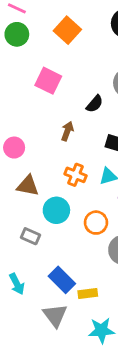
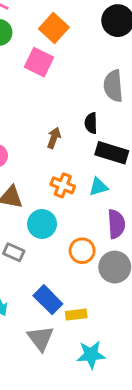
pink square: (48, 81) -> (39, 62), moved
black semicircle: (95, 104) -> (91, 123), moved, turned 138
orange circle: (96, 223) -> (82, 251), moved

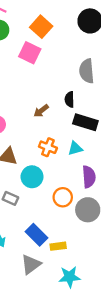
brown arrow: (54, 138) -> (41, 111), turned -147
gray triangle: (41, 338) -> (31, 264), turned 30

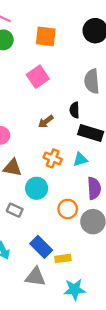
orange square: (41, 27) -> (46, 36), turned -35
pink square: (30, 53) -> (38, 77), moved, turned 30
gray triangle: (31, 264) -> (35, 277), turned 45

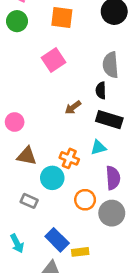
black semicircle: (75, 110) -> (101, 90), moved
brown arrow: (46, 122) -> (73, 107), moved
orange cross: (53, 158) -> (69, 158), moved

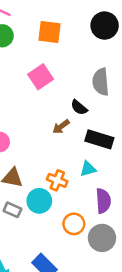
black semicircle: (101, 90) -> (79, 107), moved, turned -49
gray rectangle: (29, 201) -> (12, 210), moved

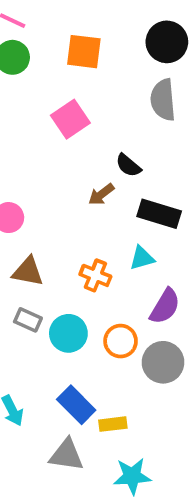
gray semicircle: (101, 82) -> (163, 100), moved
cyan circle: (39, 201) -> (68, 333), moved
purple semicircle: (103, 201) -> (165, 306), turned 35

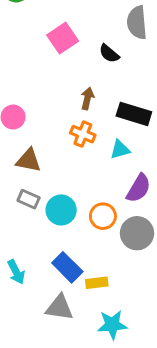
black semicircle: (128, 165) -> (109, 53), moved
brown arrow: (101, 194) -> (87, 98), turned 140
orange cross: (95, 275) -> (83, 134), moved

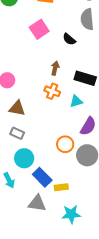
cyan circle: (61, 210) -> (24, 158), moved

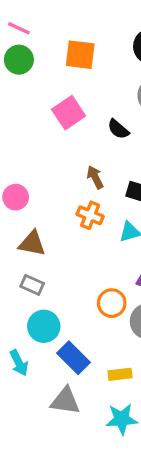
brown arrow: (55, 68) -> (95, 177), turned -40
yellow rectangle: (61, 187) -> (120, 374), moved

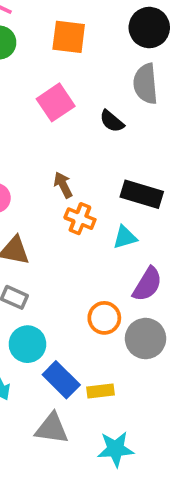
brown arrow: (95, 177) -> (63, 185), moved
yellow rectangle: (120, 374) -> (101, 391), moved

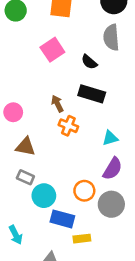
black rectangle: (142, 194) -> (92, 94), moved
cyan triangle: (125, 237) -> (110, 138), moved
cyan circle: (27, 344) -> (44, 196), moved
blue rectangle: (61, 380) -> (62, 219), moved, turned -30

